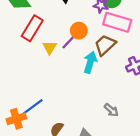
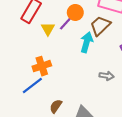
gray arrow: (111, 110) -> (107, 76), moved, turned -32
orange cross: (16, 119) -> (42, 66), moved

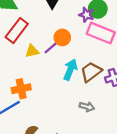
brown trapezoid: (100, 26) -> (91, 72), moved
yellow triangle: (48, 29) -> (32, 51), turned 40

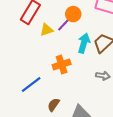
orange cross: (21, 89) -> (62, 65), moved

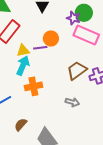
purple line: (64, 25) -> (40, 48), turned 32
cyan arrow: (84, 43) -> (23, 66), moved

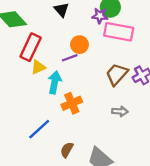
yellow triangle: (23, 51) -> (38, 67), moved

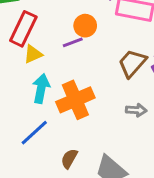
cyan arrow: (55, 82) -> (41, 89), moved
orange cross: (72, 103) -> (75, 100), size x1.4

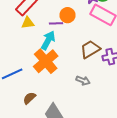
cyan arrow: (41, 89) -> (48, 40), moved
orange cross: (75, 100) -> (46, 61), turned -35

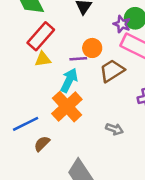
brown trapezoid: (90, 49) -> (112, 71), moved
brown semicircle: (29, 98) -> (42, 144), moved

